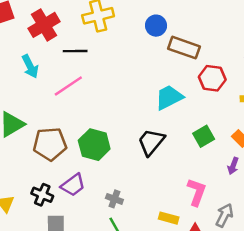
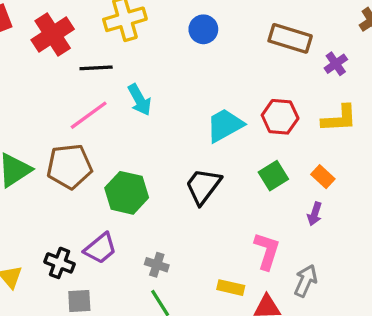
brown rectangle: (184, 48) -> (290, 38), moved
cyan arrow: (30, 66) -> (140, 100), moved
red hexagon: (212, 78) -> (280, 117), moved
brown pentagon: (50, 144) -> (69, 166), moved

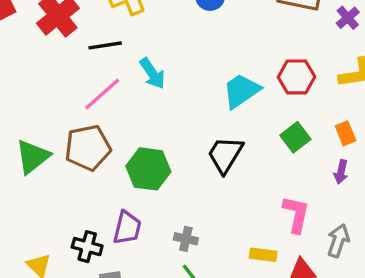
orange rectangle: (323, 177) -> (346, 133), turned 30
purple trapezoid: (100, 248) -> (127, 228), turned -32

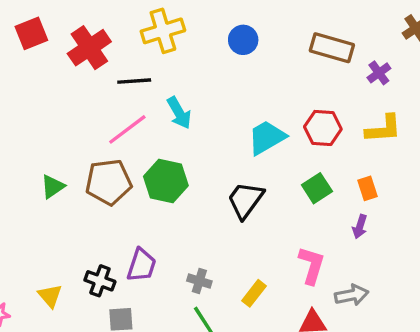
green triangle: (33, 157) -> (53, 187), size x0.7
green hexagon: (148, 169) -> (166, 181), moved
gray arrow: (338, 241) -> (352, 295), turned 56
yellow rectangle: (263, 255) -> (254, 293), moved, turned -64

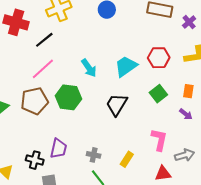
red cross: (89, 48) -> (16, 22), turned -35
black line: (134, 81) -> (44, 40), turned -30
cyan arrow: (179, 113) -> (89, 68), moved
orange rectangle: (368, 188) -> (188, 91), turned 32
purple arrow: (360, 227) -> (186, 114), turned -64

